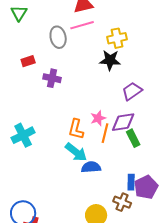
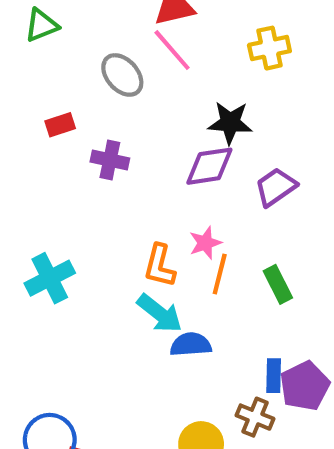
green triangle: (19, 13) -> (41, 25), turned 36
pink line: (82, 25) -> (172, 50), turned 65
gray ellipse: (58, 37) -> (122, 75), turned -30
yellow cross: (117, 38) -> (269, 48), moved
purple diamond: (123, 122) -> (209, 166), moved

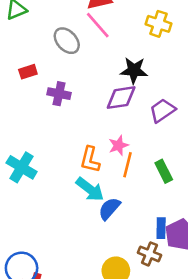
yellow cross: (269, 48) -> (159, 24), turned 30
cyan cross: (50, 278) -> (22, 167), turned -32
blue semicircle: (191, 344) -> (109, 209), turned -45

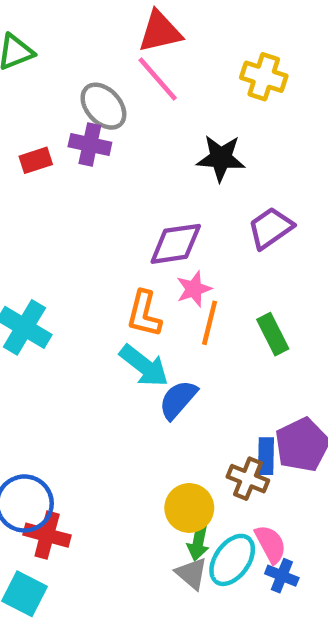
purple cross: (59, 94) -> (90, 144), moved
purple diamond: (121, 98) -> (176, 244), moved
blue rectangle: (161, 228) -> (266, 456), moved

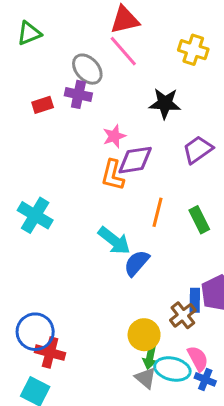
pink star: (194, 289) -> (114, 136), moved
orange L-shape: (144, 314) -> (113, 175), moved
brown cross: (248, 479) -> (183, 315), turned 30
cyan ellipse: (232, 560) -> (172, 369), turned 68

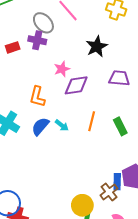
black star: (165, 103) -> (97, 46), turned -30
purple trapezoid: (198, 150) -> (119, 78), turned 40
orange L-shape: (113, 175) -> (37, 97), moved
cyan arrow: (114, 241) -> (62, 125), moved, size x0.6
blue semicircle: (137, 263) -> (40, 126), moved

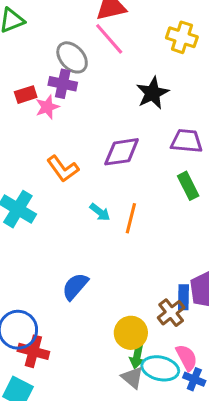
pink star: (62, 69) -> (47, 107), moved
orange L-shape: (37, 97) -> (63, 169), turned -50
orange line: (92, 121) -> (131, 218), moved
blue semicircle: (40, 126) -> (75, 286), moved
green rectangle: (120, 126) -> (188, 186), moved

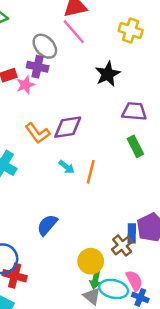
purple diamond: (122, 152) -> (68, 127), moved

